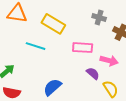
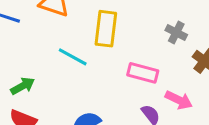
yellow rectangle: (53, 24) -> (106, 29), turned 55

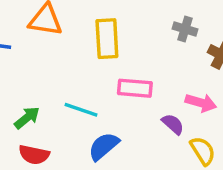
cyan line: (73, 57) -> (81, 110), moved
pink rectangle: (143, 73) -> (135, 88), moved

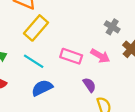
yellow rectangle: (107, 39) -> (36, 28), moved, turned 30
pink arrow: (201, 103) -> (100, 56), moved

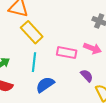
yellow rectangle: (36, 28) -> (32, 32), turned -75
cyan line: (34, 61) -> (34, 62), turned 72

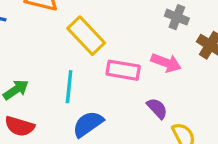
yellow rectangle: (32, 32) -> (86, 36), moved

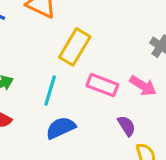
yellow rectangle: (86, 36) -> (75, 47), turned 63

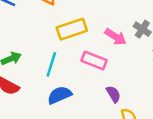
yellow rectangle: (75, 47) -> (72, 29), turned 40
pink arrow: (143, 86) -> (116, 37), moved

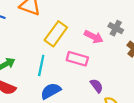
yellow rectangle: (72, 29) -> (56, 34), turned -30

